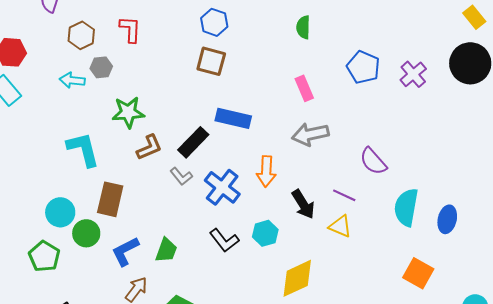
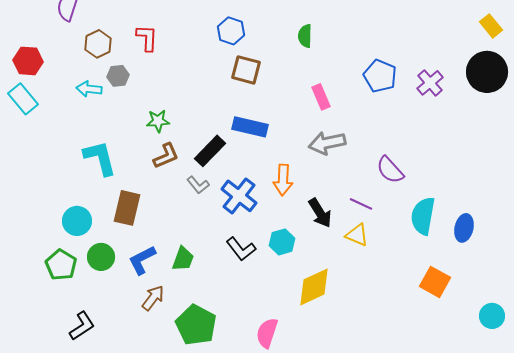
green semicircle: (303, 27) -> (305, 36), moved
brown square: (211, 61) -> (246, 70), moved
green star: (128, 112) -> (158, 121), moved, size x0.7
green circle: (86, 233) -> (101, 257), moved

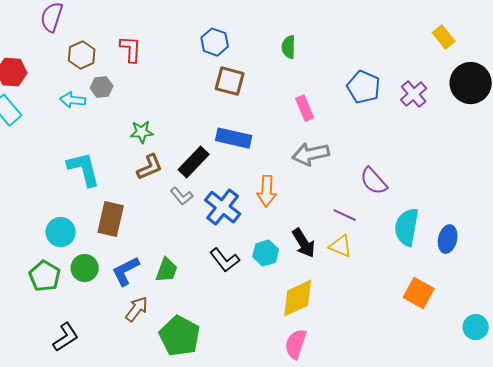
yellow rectangle: (491, 26) -> (444, 37), moved
black arrow: (320, 213) -> (304, 243), moved
pink semicircle: (267, 333) -> (296, 344), moved

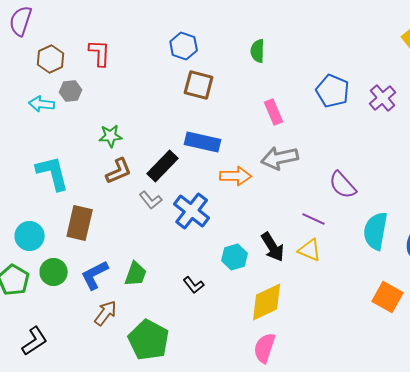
orange arrow: (267, 191) -> (236, 176), moved, turned -92
black L-shape: (225, 260) -> (194, 285), moved, size x0.7

